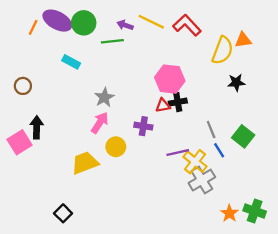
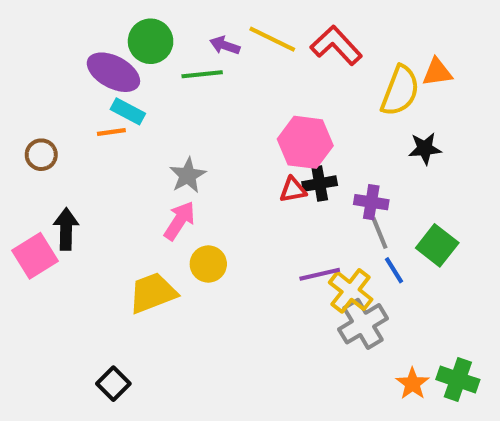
purple ellipse: (57, 21) -> (113, 72), moved
orange line: (33, 27) -> (111, 132), moved, turned 56
purple cross: (143, 126) -> (371, 202), moved

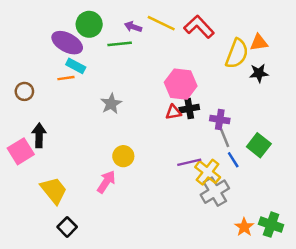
black star: (425, 149) -> (259, 73), moved
pink arrow: (179, 221) -> (106, 182), moved
yellow trapezoid: (153, 293) -> (54, 190), moved, turned 72

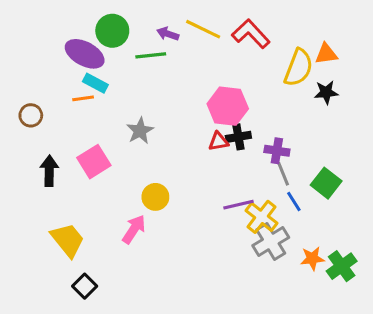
pink square: (21, 151) -> (94, 162), moved
green cross: (271, 225) -> (342, 266), moved, turned 35
orange star: (244, 227) -> (312, 258), moved, turned 30

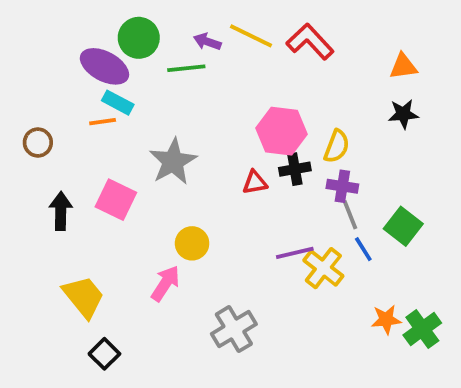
yellow semicircle: (298, 68) -> (337, 146), moved, size x0.7
gray star: (140, 131) -> (173, 162), size x1.4
red triangle: (218, 142) -> (255, 182), moved
pink square: (94, 162) -> (116, 200), turned -32
gray cross: (271, 242) -> (234, 329), moved

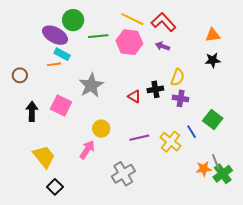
purple arrow: (207, 42) -> (162, 46), moved
pink hexagon: (281, 131) -> (129, 42), moved
red triangle: (255, 182) -> (134, 96), turned 40
gray line: (350, 215) -> (216, 162), moved
purple line: (295, 253) -> (139, 138), moved

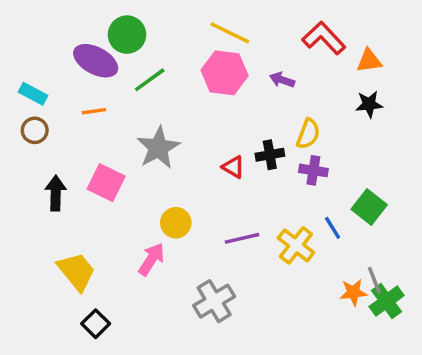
red L-shape: (163, 22) -> (324, 38), moved
green line: (98, 36) -> (150, 80), moved, turned -30
cyan rectangle: (62, 54) -> (33, 94), moved

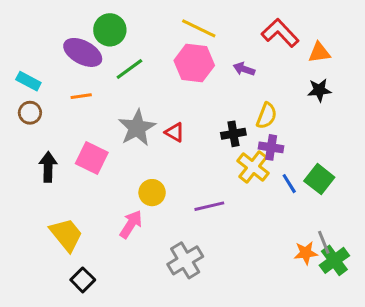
red triangle: (233, 167) -> (175, 132), moved
blue line: (333, 228) -> (289, 184), moved
yellow cross: (296, 245) -> (253, 167), moved

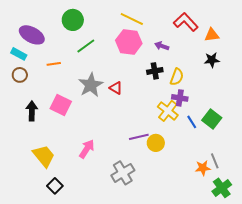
purple ellipse: (83, 52) -> (32, 35), moved
black cross: (233, 134) -> (155, 71), moved
yellow circle: (152, 193) -> (156, 143), moved
green cross: (334, 260) -> (222, 188), moved

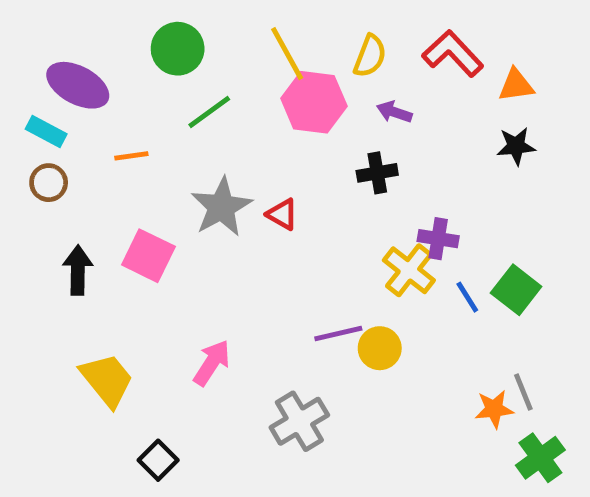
yellow line: (132, 19) -> (287, 54), moved, turned 35
yellow semicircle: (177, 77) -> (370, 56), moved
black square: (55, 186) -> (158, 460), moved

